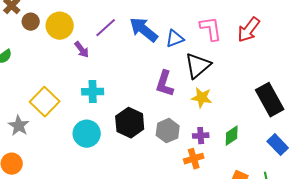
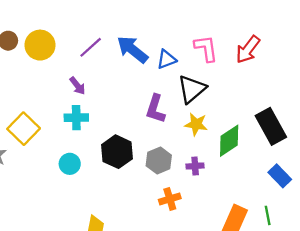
purple arrow: (82, 50) -> (77, 86), moved
cyan circle: (87, 134) -> (70, 164), size x0.7
green diamond: (232, 136) -> (229, 141), moved, size x1.4
orange cross: (194, 159) -> (170, 199), moved

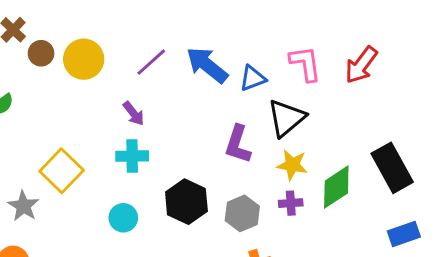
purple cross: (195, 166) -> (291, 203), moved
blue rectangle: (280, 176) -> (404, 234), turned -65

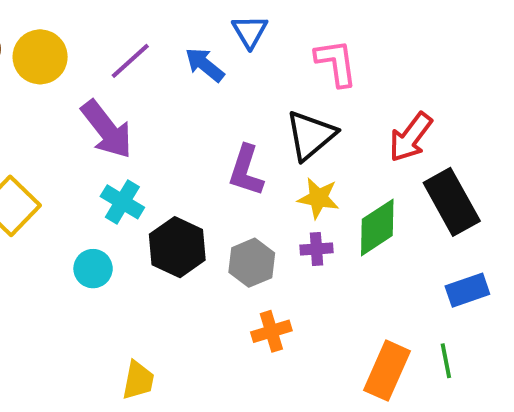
blue arrow: (207, 65) -> (205, 65), size x0.7
red arrow: (361, 65) -> (411, 137), moved
blue triangle: (253, 78) -> (250, 31), moved, turned -40
purple arrow: (134, 113) -> (107, 129), size x1.8
cyan cross: (132, 156) -> (122, 202), moved, turned 32

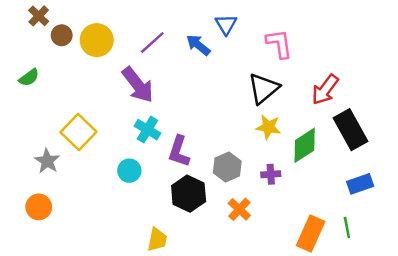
purple L-shape: (246, 171) -> (179, 151), moved
black hexagon: (177, 247) -> (189, 194), moved
purple cross: (316, 249) -> (271, 174), moved
orange cross: (271, 331) -> (239, 209), turned -30

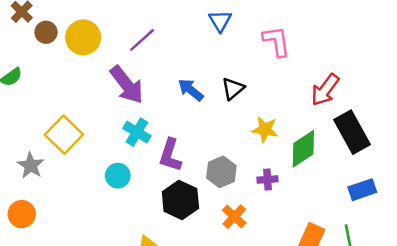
blue arrow: (198, 45) -> (191, 90), moved
black triangle: (263, 88) -> (233, 89), moved, size x0.7

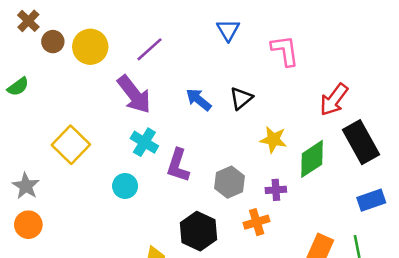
gray star: (31, 165) -> (26, 186), moved
black hexagon: (180, 200) -> (199, 231), moved
orange cross: (234, 217) -> (257, 222), moved, turned 30

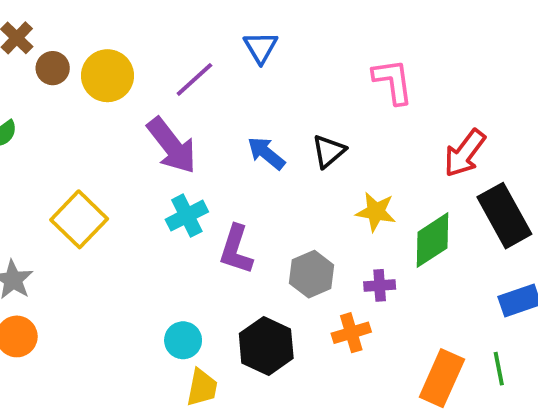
blue triangle: (228, 30) -> (261, 47), moved
cyan cross: (144, 142) -> (187, 216), turned 32
cyan circle: (125, 186) -> (183, 340), moved

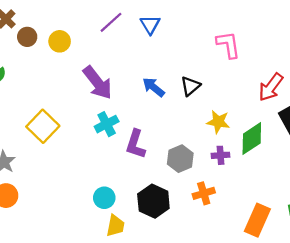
yellow circle: (107, 76) -> (60, 41), size x0.7
purple line: (194, 79) -> (111, 22), moved
purple cross: (380, 285) -> (220, 155), moved

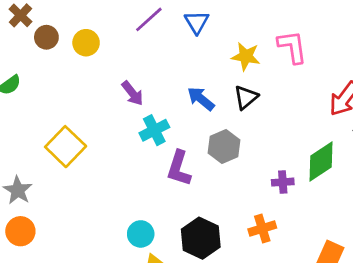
purple arrow: (98, 83) -> (132, 93), size x0.6
yellow star: (218, 122) -> (246, 56), moved
cyan cross: (107, 124) -> (154, 130), moved
gray hexagon: (180, 159) -> (224, 147), moved

